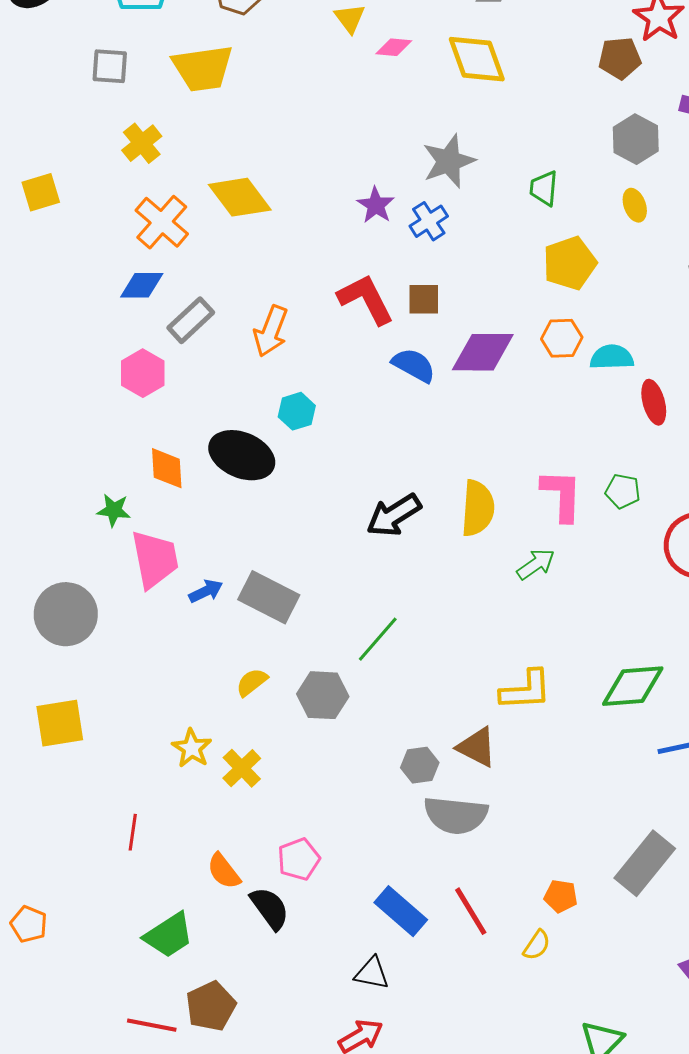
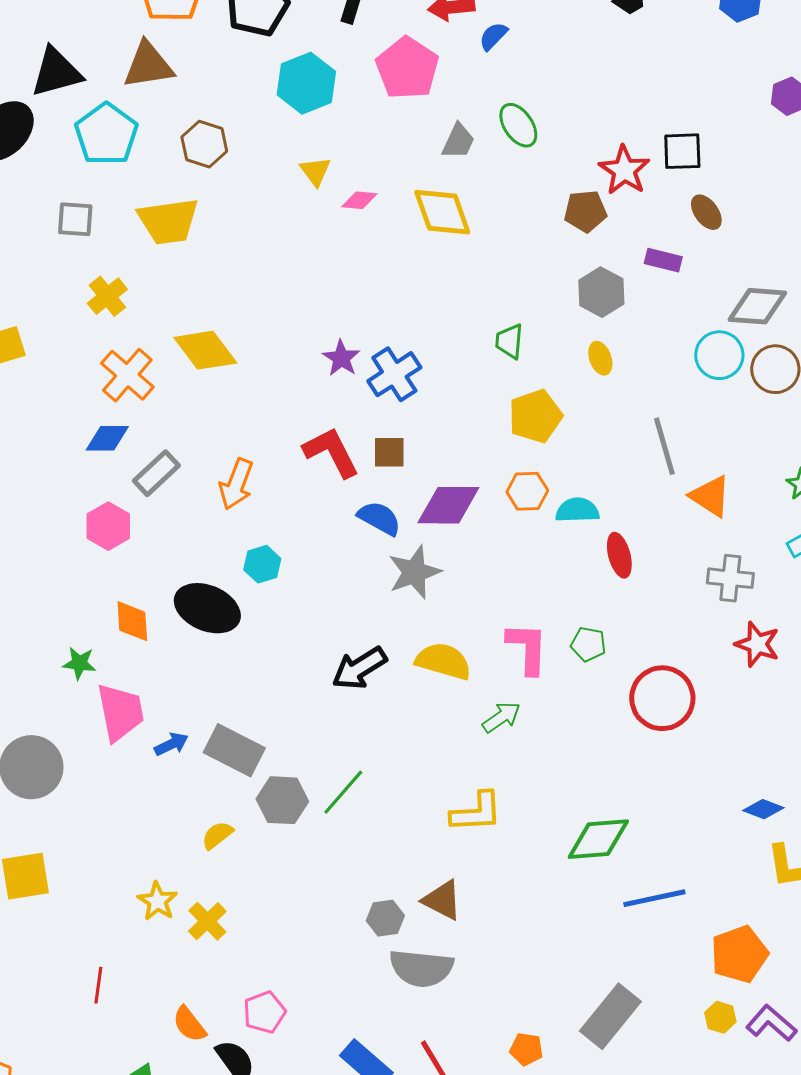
gray star: (449, 161) -> (414, 572), moved
blue cross: (429, 221) -> (394, 374), size x1.4
yellow semicircle: (478, 508) -> (443, 661), turned -78
yellow L-shape: (526, 690) -> (476, 812), moved
gray hexagon: (323, 695) -> (282, 800), moved

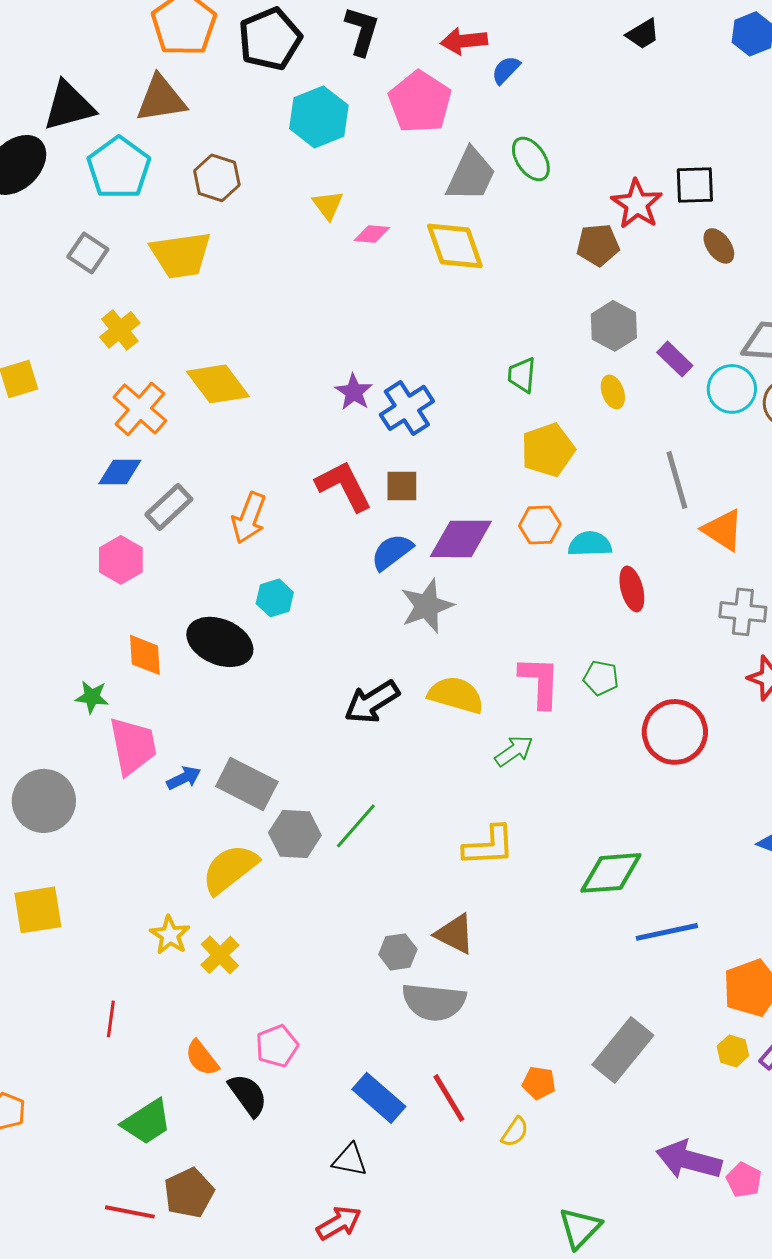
gray trapezoid: (458, 141) -> (471, 175), size x1.5
gray square: (75, 219) -> (88, 253), turned 30
purple rectangle: (663, 260) -> (675, 359), moved, turned 30
blue semicircle: (379, 518) -> (392, 552), turned -66
yellow semicircle: (217, 835) -> (230, 869), size x1.8

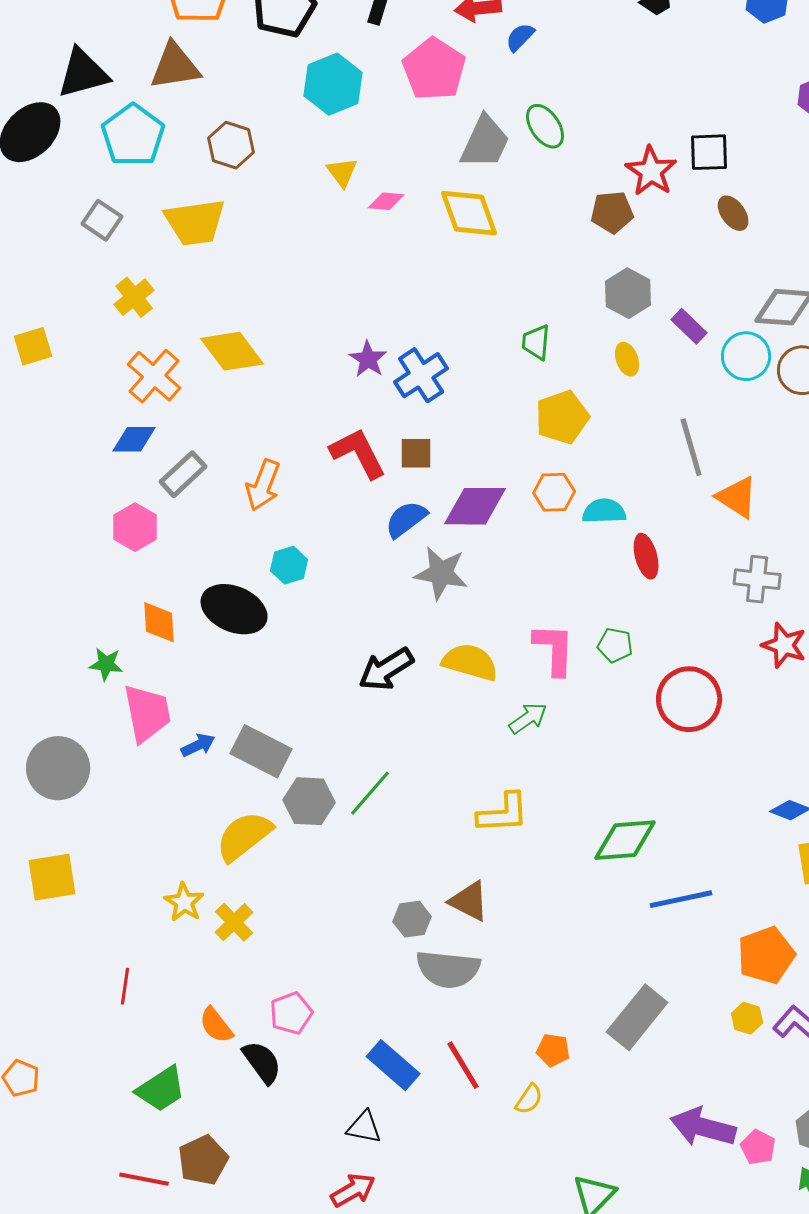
gray star: (427, 606) -> (441, 573), turned 30

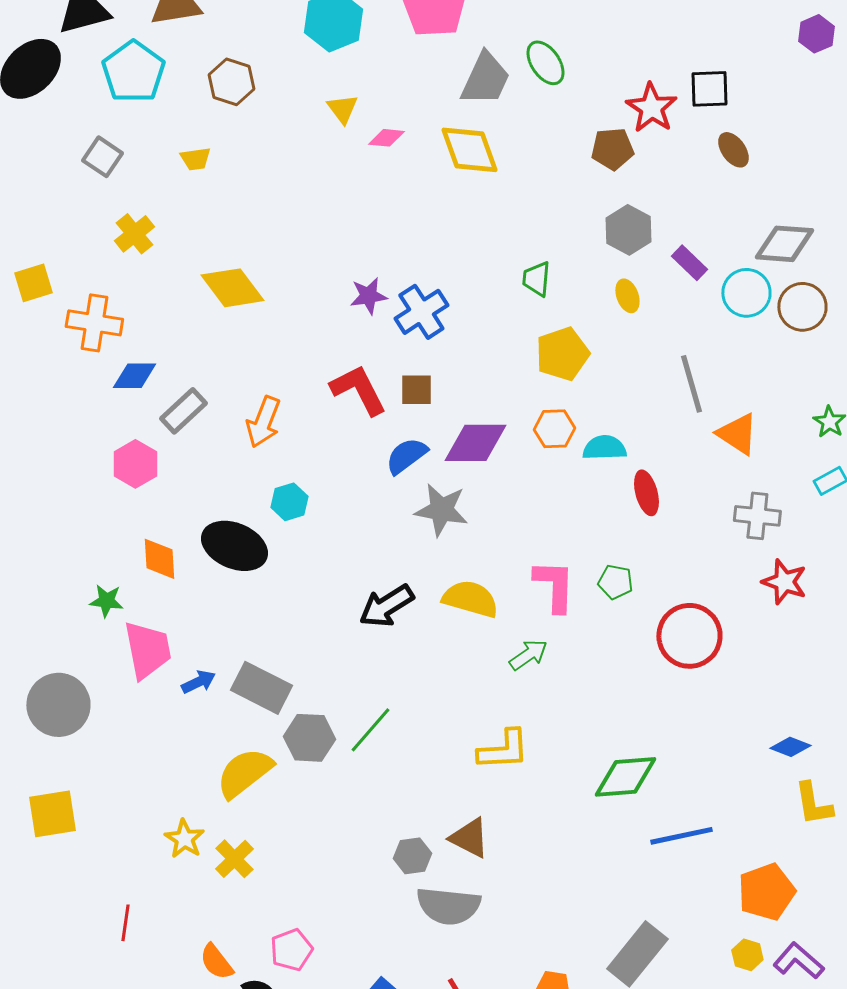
yellow trapezoid: (195, 222) -> (195, 159), size x0.5
purple star: (368, 359) -> (368, 296), turned 30
orange cross: (154, 376) -> (94, 323), moved, turned -32

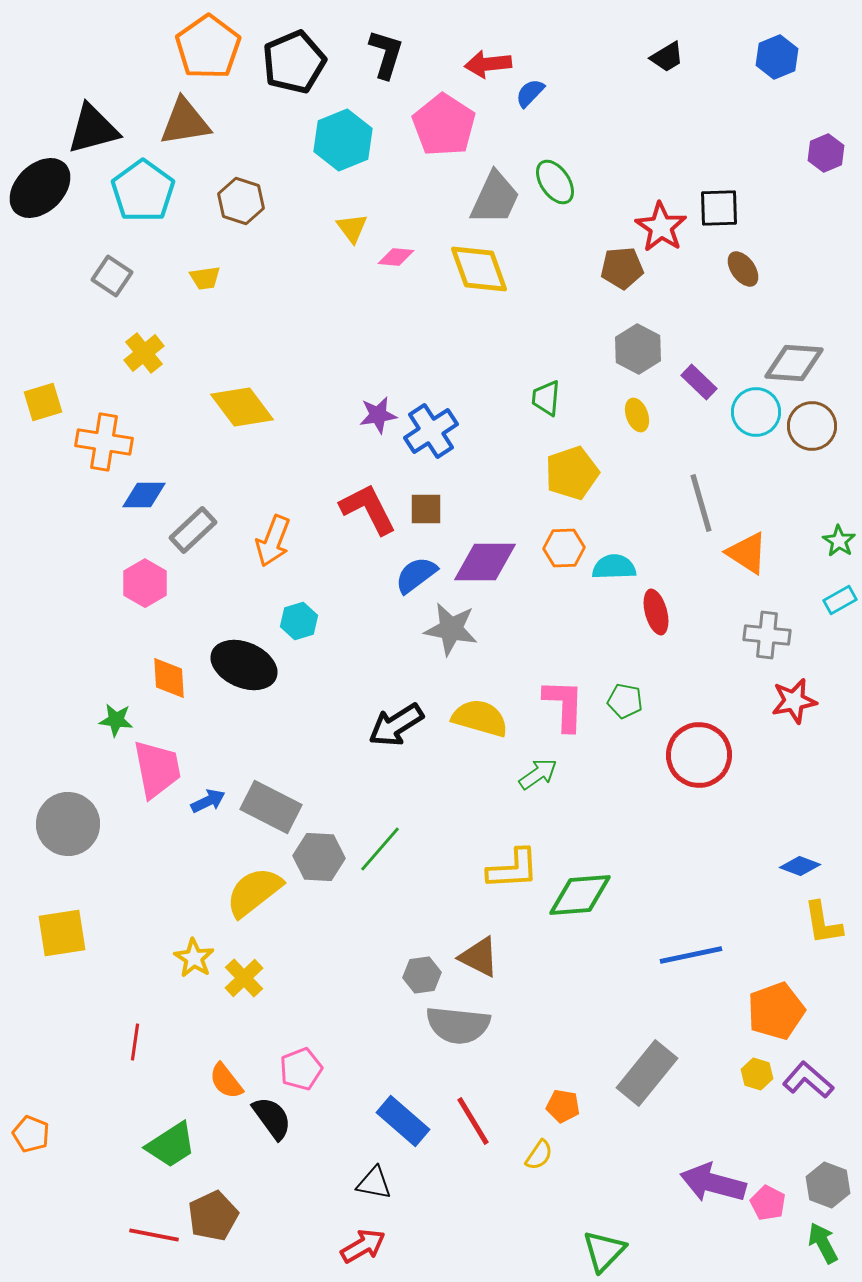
red star: (784, 582) -> (794, 701), turned -30
green diamond: (625, 777) -> (580, 895), moved

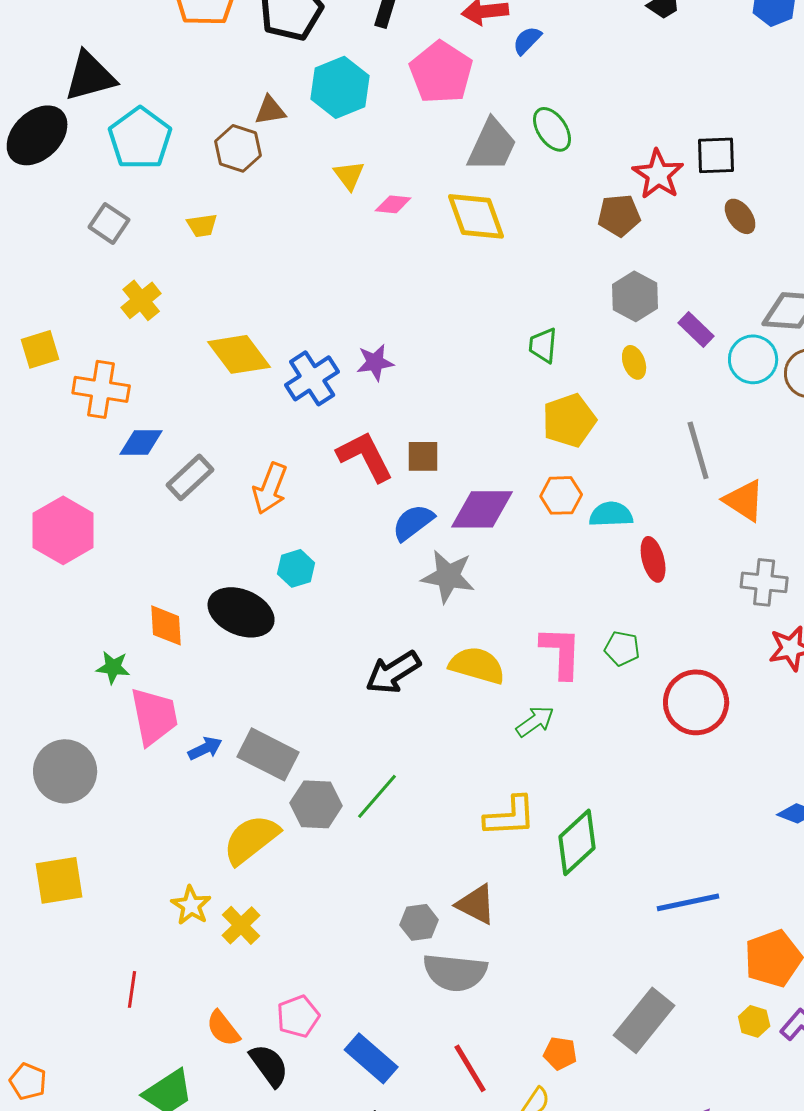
brown triangle: (185, 122) -> (270, 110), moved, size x0.6
blue cross: (431, 431) -> (312, 378), moved
pink hexagon: (145, 583) -> (63, 530), moved, size x1.4
green diamond: (580, 895) -> (577, 842), turned -38
blue rectangle: (403, 1121) -> (371, 1058), moved

